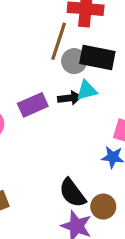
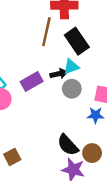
black rectangle: (97, 57) -> (77, 41), turned 50
gray circle: (74, 61) -> (72, 89), moved

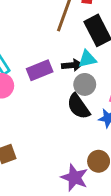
black semicircle: (68, 145) -> (78, 106), moved

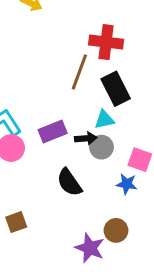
black arrow: (72, 65) -> (86, 138), moved
black semicircle: (78, 106) -> (69, 182), moved

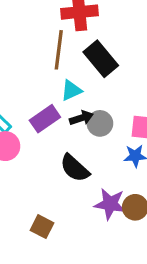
cyan triangle: (104, 120) -> (71, 90), moved
brown square: (16, 222) -> (42, 227), moved, turned -30
purple star: (90, 248) -> (110, 204), moved

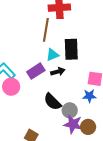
black rectangle: (101, 59) -> (71, 49), moved, turned 35
gray circle: (100, 123) -> (70, 110), moved

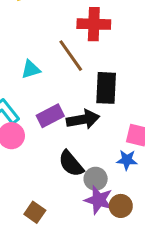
brown line: (46, 30) -> (71, 56), turned -50
cyan triangle: (52, 55) -> (31, 69), moved
black arrow: (58, 72) -> (83, 119), size x1.5

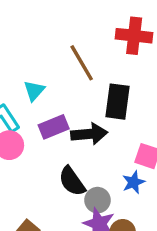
red cross: (94, 24) -> (134, 36), moved
cyan triangle: (31, 69) -> (34, 91), moved, turned -36
blue star: (127, 160) -> (134, 182), turned -30

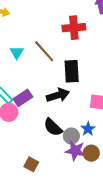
cyan triangle: (34, 91) -> (17, 52), moved
purple rectangle: (54, 127) -> (23, 98), moved
blue star: (134, 182) -> (88, 129), moved

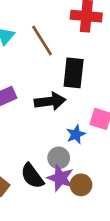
black semicircle: (53, 127) -> (32, 176), moved
blue star: (88, 129) -> (76, 134), moved

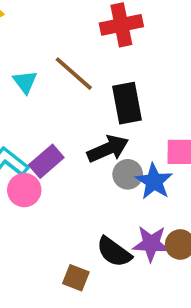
blue star: (76, 134) -> (154, 181), size x1.4
gray circle: (59, 158) -> (128, 174), moved

